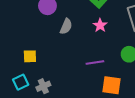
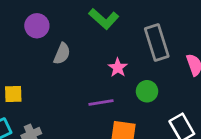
pink star: (100, 25) -> (118, 68), moved

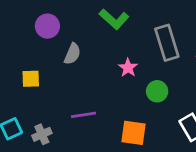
yellow square: (13, 94) -> (31, 79), moved
purple line: (101, 102) -> (84, 115), moved

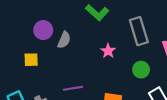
purple circle: (47, 26) -> (43, 30), moved
green circle: (157, 91) -> (141, 70), moved

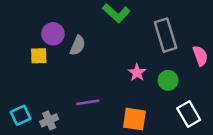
pink star: (108, 51) -> (137, 73), moved
yellow square: (31, 60) -> (39, 56), moved

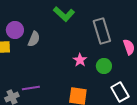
purple line: (88, 102) -> (31, 88), moved

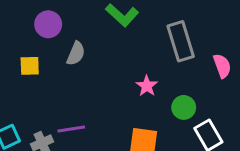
purple circle: (15, 30) -> (48, 24), moved
green circle: (104, 66) -> (184, 107), moved

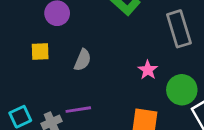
gray semicircle: (76, 54) -> (83, 60), moved
green circle: (184, 107) -> (182, 90), size x1.4

